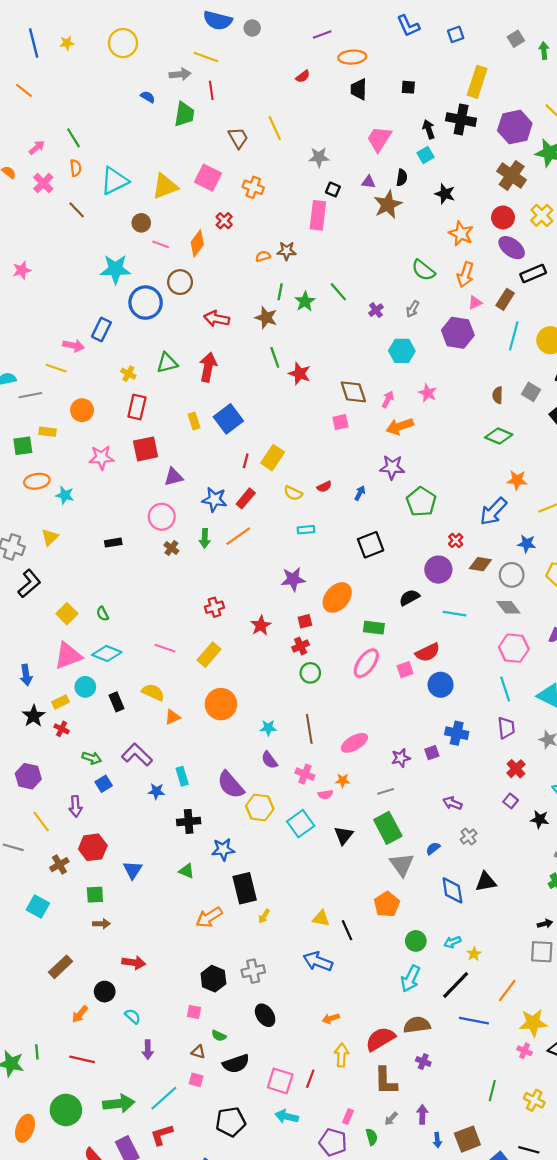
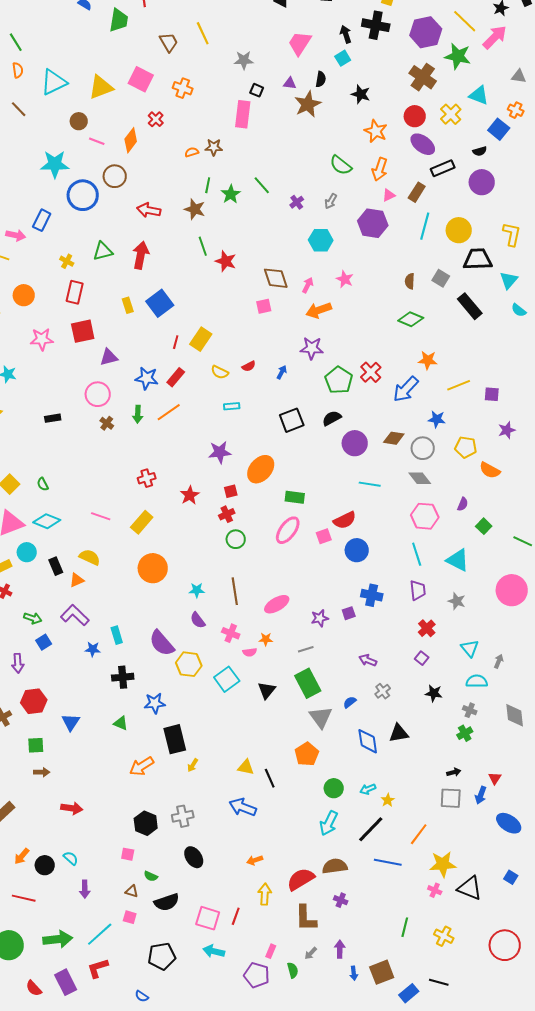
red cross: (456, 540) -> (371, 372), moved, size x1.5
black semicircle: (409, 598) -> (332, 418), moved
orange triangle: (172, 717) -> (77, 580), moved
black star: (540, 819) -> (434, 693), moved
black circle: (105, 992) -> (45, 865), moved

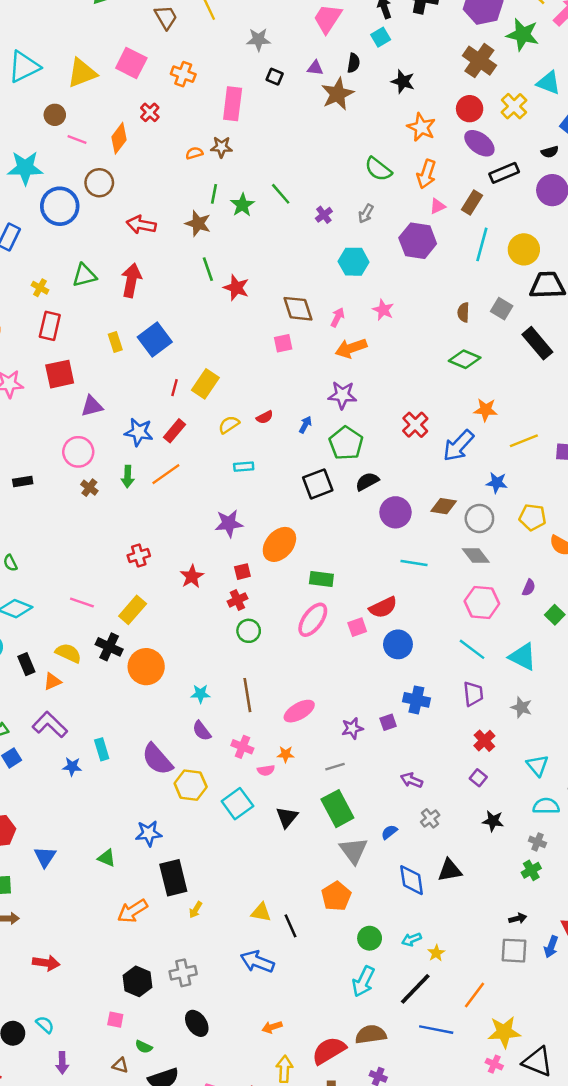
pink rectangle: (243, 114) -> (233, 104), moved
yellow semicircle: (220, 372) -> (229, 425), turned 120
green pentagon: (339, 380) -> (346, 443), moved
cyan line: (417, 554) -> (472, 649), turned -35
black cross: (123, 677) -> (109, 647), moved, turned 30

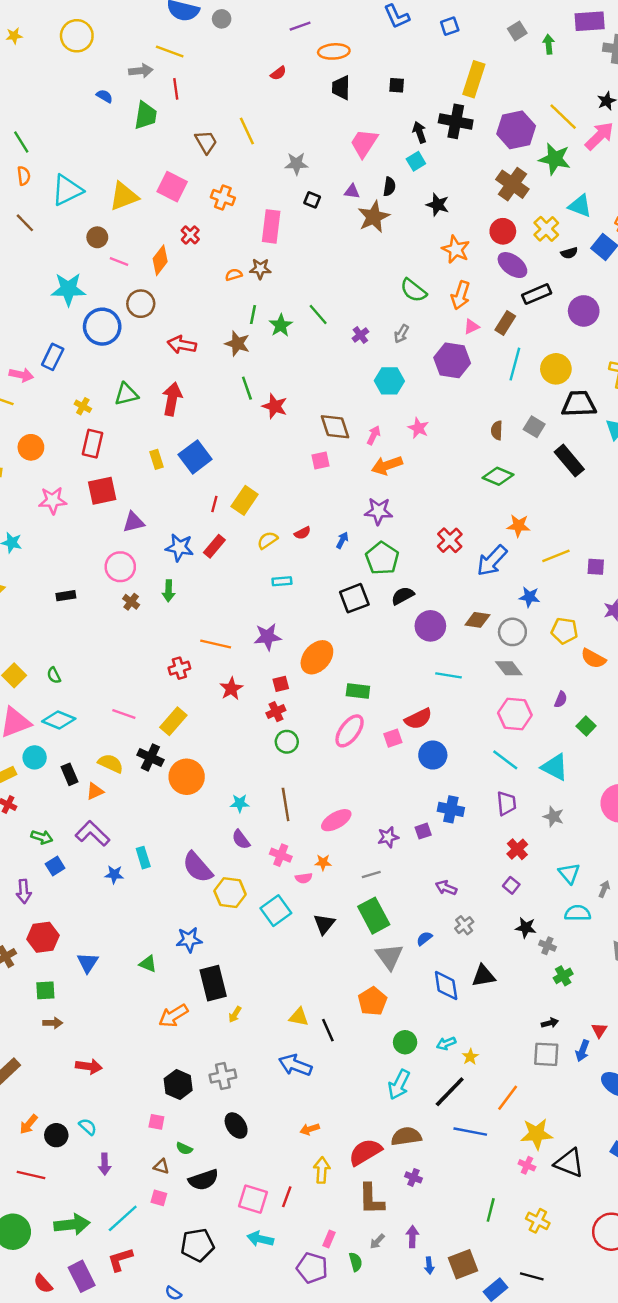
black semicircle: (550, 152) -> (569, 253), moved
orange line: (166, 474) -> (216, 644), moved, turned 48
gray cross: (537, 842) -> (547, 946), moved

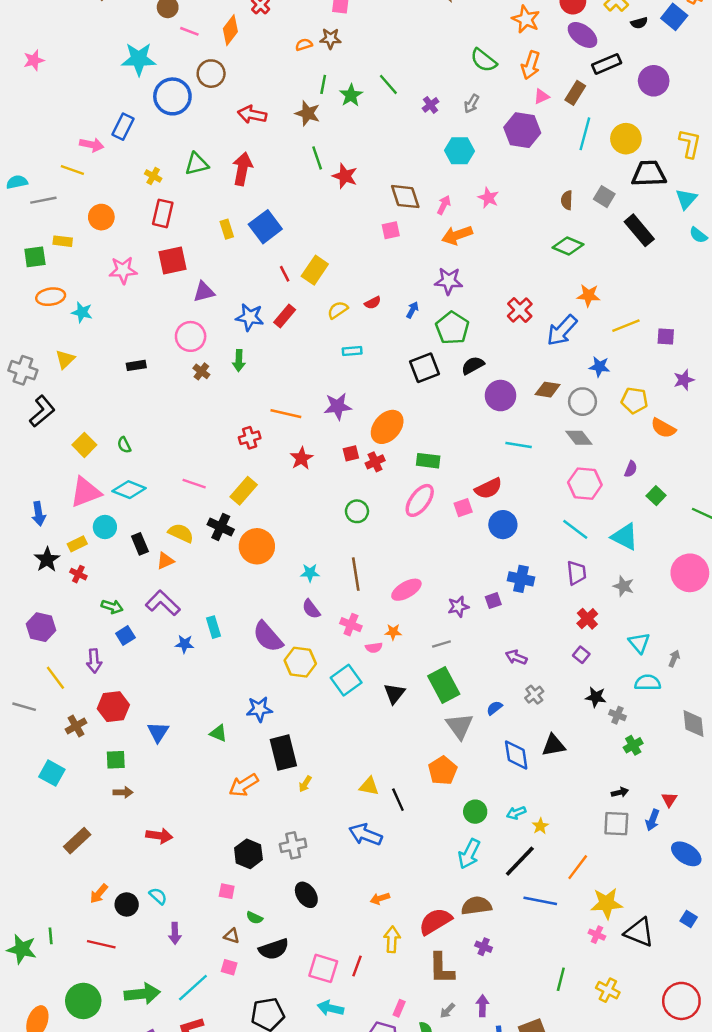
red line: (214, 504) -> (285, 274), turned -42
red cross: (276, 712) -> (375, 462), moved

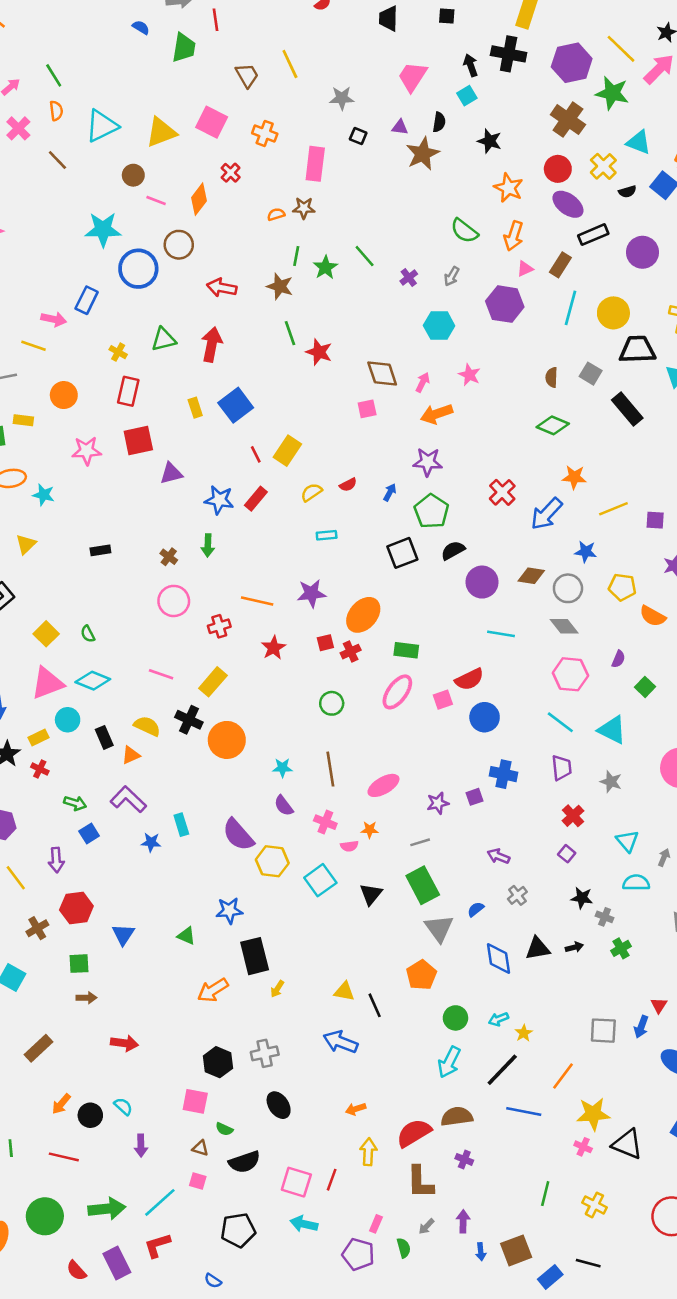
pink circle: (191, 336) -> (174, 601), moved
black arrow: (620, 792) -> (574, 947), moved
pink square: (227, 891) -> (195, 1101), size x1.5

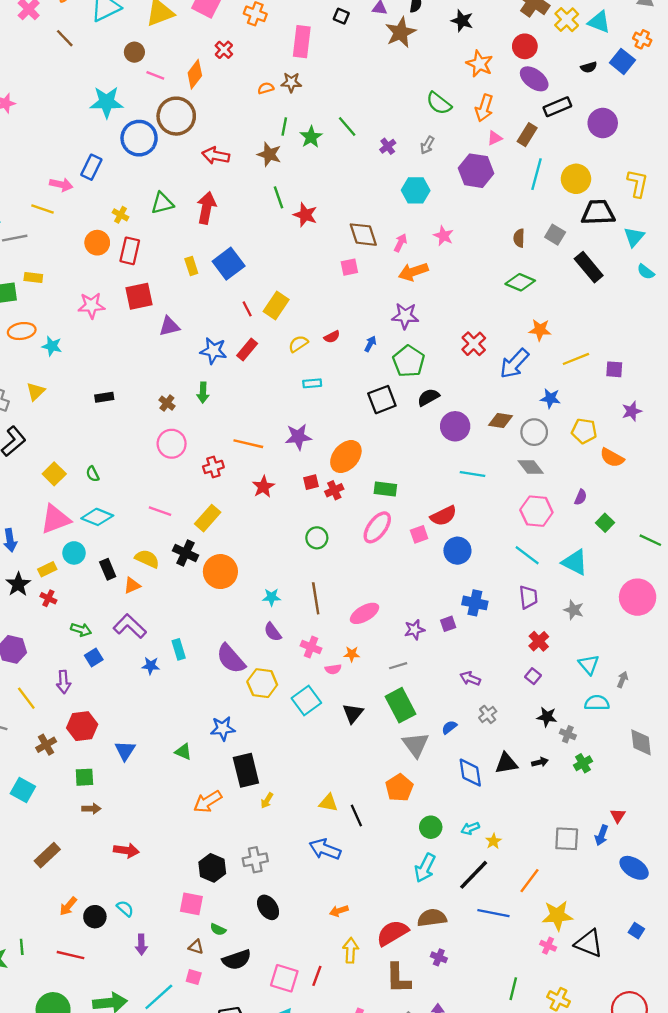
yellow cross: (603, 166) -> (567, 20), moved
brown circle: (179, 245) -> (176, 116), size x1.4
orange circle: (64, 395) -> (97, 243), moved

